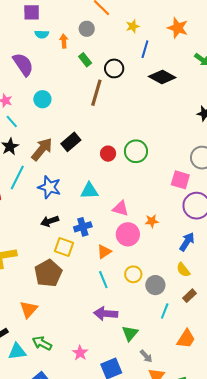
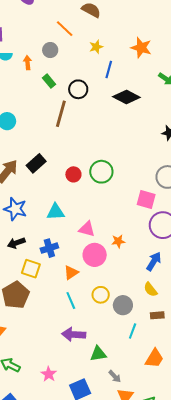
brown rectangle: (190, 296) -> (157, 315), turned 40
green triangle: (130, 333) -> (98, 354), turned 42

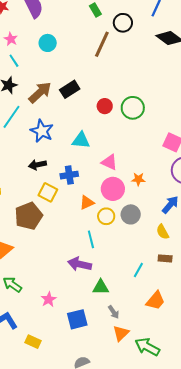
yellow circle: (101, 295) -> (106, 216), moved
cyan line: (71, 301) -> (91, 239), moved
gray circle: (123, 305) -> (131, 214), moved

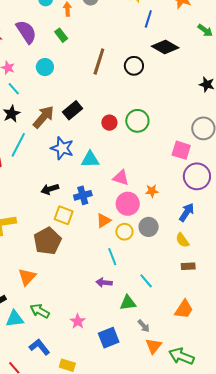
green rectangle: (95, 10) -> (61, 35), moved
black circle: (123, 23) -> (134, 66), moved
blue star: (42, 131) -> (62, 148), moved
purple arrow: (80, 264) -> (104, 283), size x0.7
cyan line: (138, 270) -> (146, 281), moved, turned -63

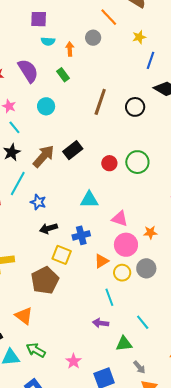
blue star: (62, 148) -> (38, 202), moved, size x0.7
orange triangle: (27, 277) -> (24, 316), turned -36

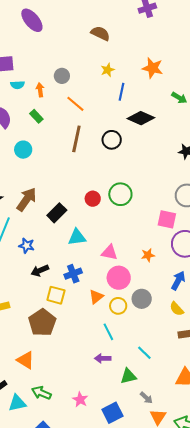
orange line: (109, 17) -> (75, 104), moved
black rectangle: (73, 150) -> (57, 213), moved
orange star: (150, 232) -> (148, 255), moved

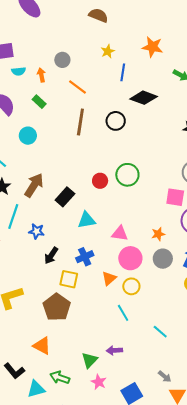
black arrow: (40, 271) -> (51, 255), turned -30
gray circle: (142, 299) -> (163, 259), moved
purple arrow: (103, 358) -> (114, 350), moved
green triangle: (128, 376) -> (90, 360), moved, turned -30

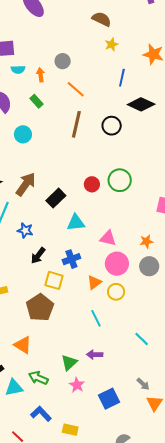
yellow star: (108, 51) -> (111, 44), moved
cyan line: (123, 313) -> (96, 318), moved

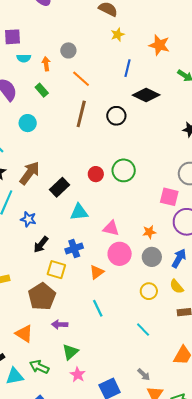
yellow circle: (116, 292) -> (149, 291), moved
purple arrow: (95, 355) -> (60, 324), moved

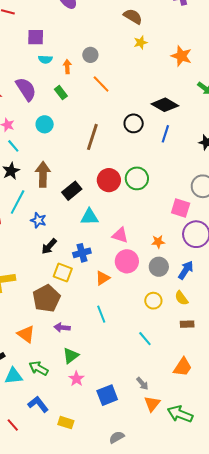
blue line: (128, 68) -> (165, 134), moved
brown line: (81, 114) -> (92, 137), moved
brown arrow: (30, 173) -> (43, 174), turned -40
red circle: (96, 174) -> (109, 180), size x1.5

